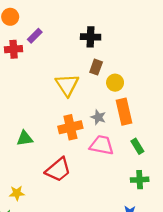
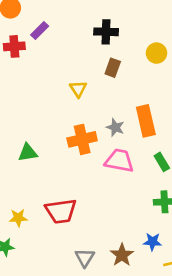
yellow circle: (115, 83) -> (156, 53), moved
yellow triangle: (67, 85) -> (78, 89), size x0.6
red trapezoid: (58, 170) -> (61, 211), moved, turned 32

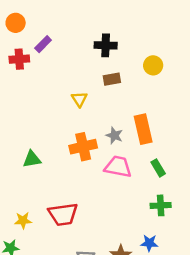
brown rectangle: (113, 68) -> (112, 79), turned 60

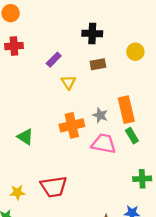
purple rectangle: (43, 44) -> (54, 60), moved
green triangle: (32, 159) -> (25, 137), turned 42
green rectangle: (158, 168) -> (132, 136), moved

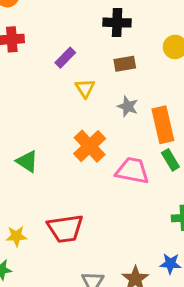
gray star: (100, 115) -> (128, 106), moved
orange cross: (72, 125) -> (90, 146), turned -30

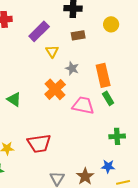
purple rectangle: (65, 58) -> (39, 31), size x1.5
gray star: (128, 106) -> (72, 68), moved

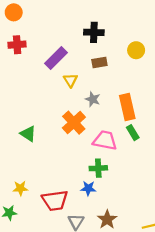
green cross: (117, 136) -> (98, 168), moved
red trapezoid: (39, 143) -> (55, 200), moved
blue star: (108, 166) -> (88, 188), moved

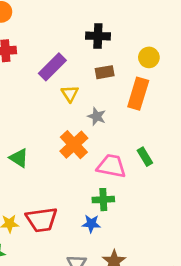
orange rectangle: (127, 107) -> (138, 94), moved, turned 30
red trapezoid: (55, 200) -> (42, 220), moved

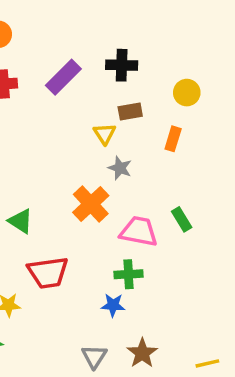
purple rectangle: (52, 67) -> (63, 77), moved
yellow triangle: (70, 94) -> (104, 134), moved
orange rectangle: (138, 94) -> (173, 139), size x0.6
red trapezoid: (42, 220) -> (48, 273), moved

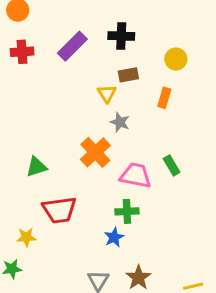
green triangle: (20, 221) -> (36, 167), turned -50
blue star: (113, 305) -> (114, 237), turned -30

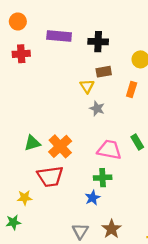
purple rectangle: (72, 46) -> (59, 36), moved, turned 50
orange cross: (95, 152) -> (60, 146), moved

